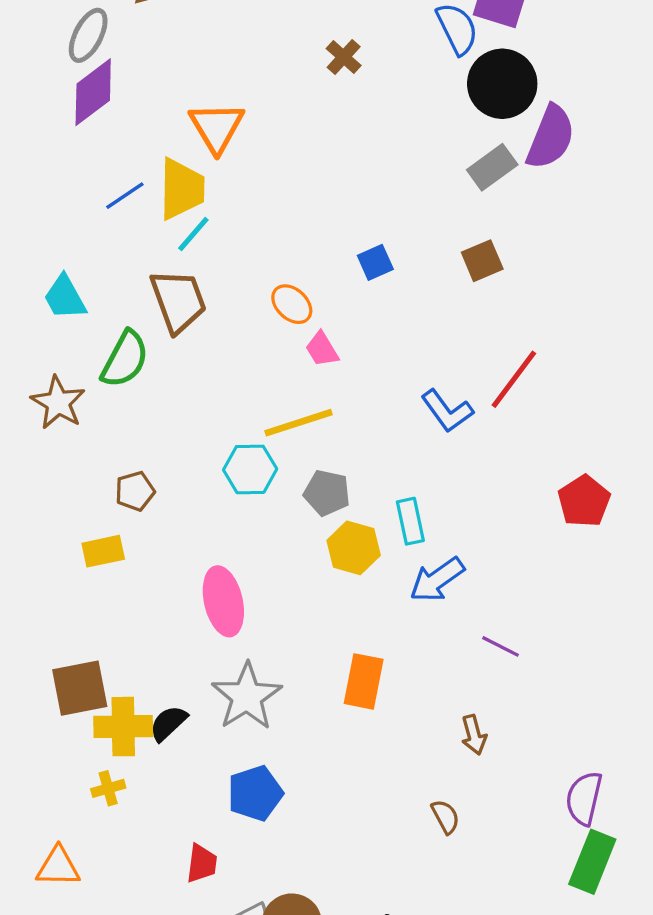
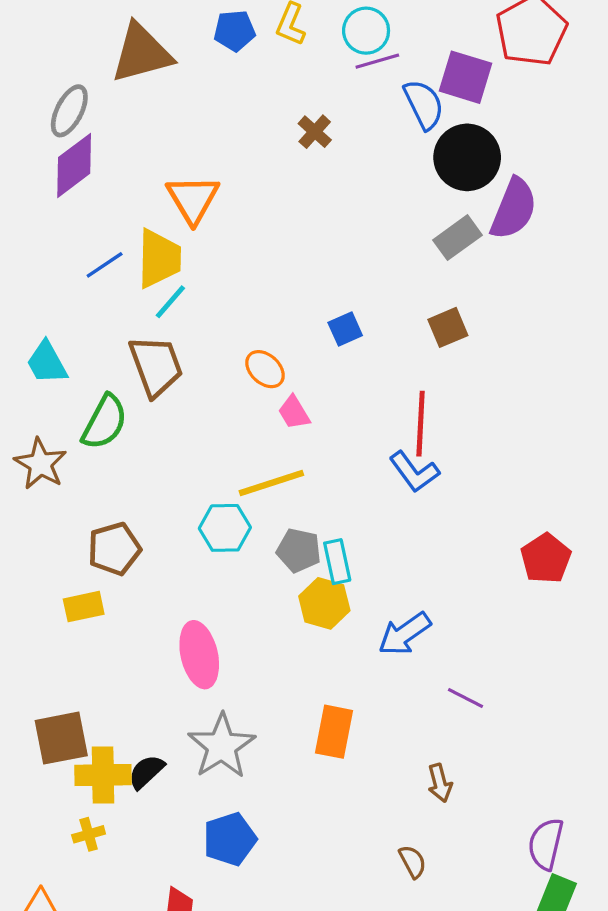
red line: (514, 379) -> (421, 424), moved, turned -34
brown pentagon: (135, 491) -> (114, 549), size x1.4
cyan rectangle: (410, 521) -> (337, 562), moved

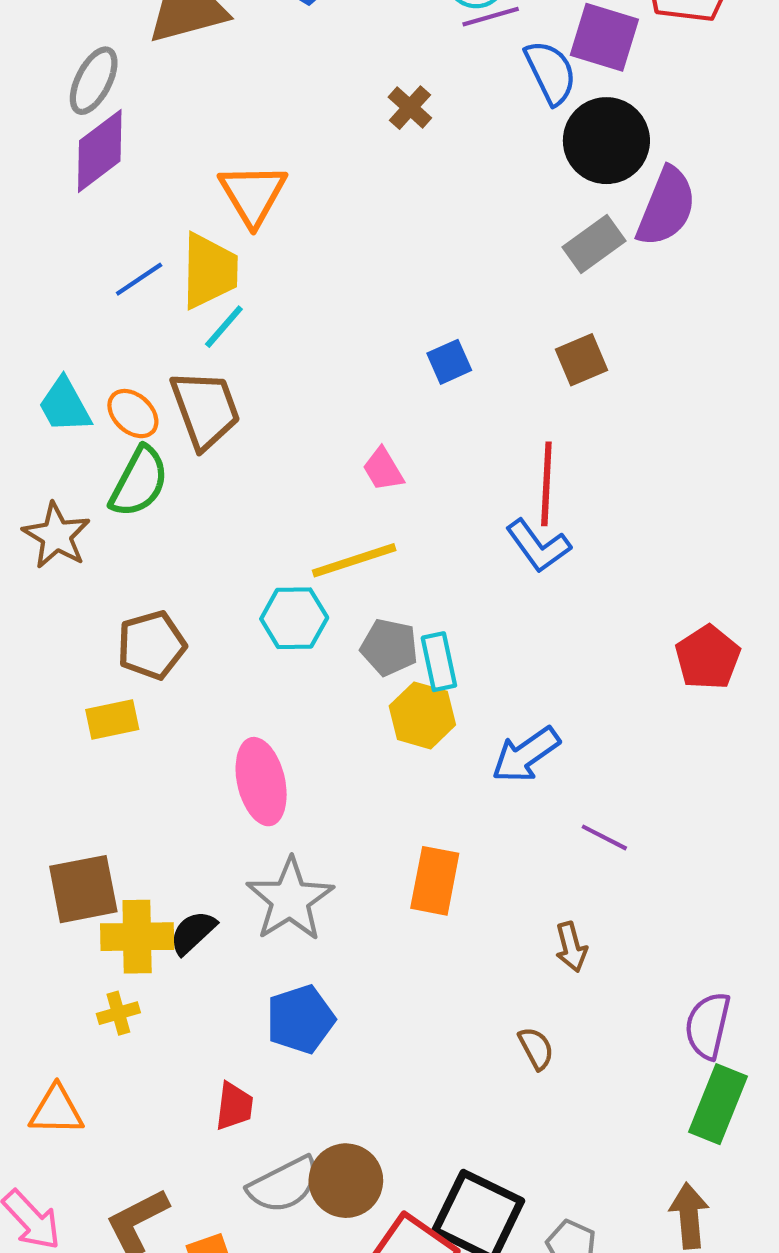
orange ellipse: (265, 369) -> (133, 414), moved

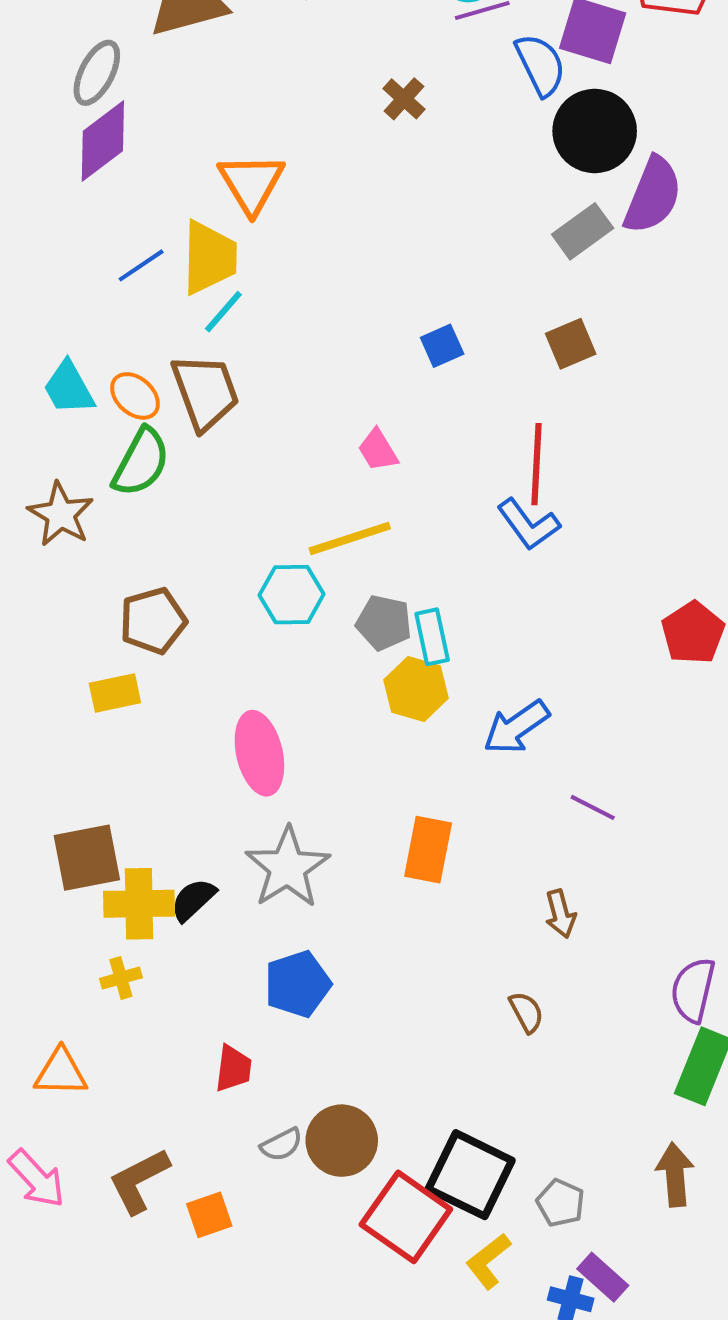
gray semicircle: (284, 1185) -> (282, 1145), size x0.6

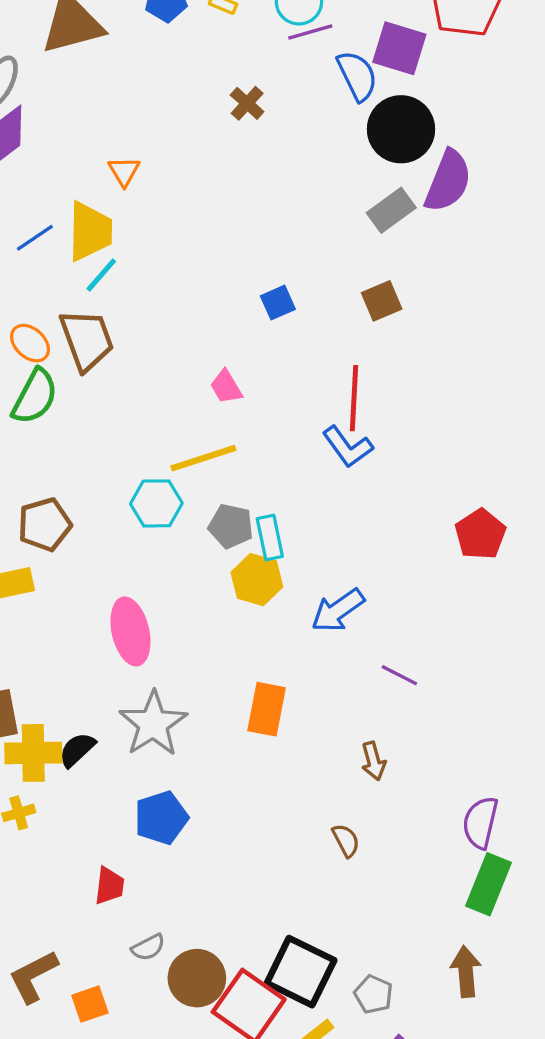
orange triangle: (251, 183) -> (124, 171), size x0.6
brown circle: (342, 1141) -> (197, 978), moved

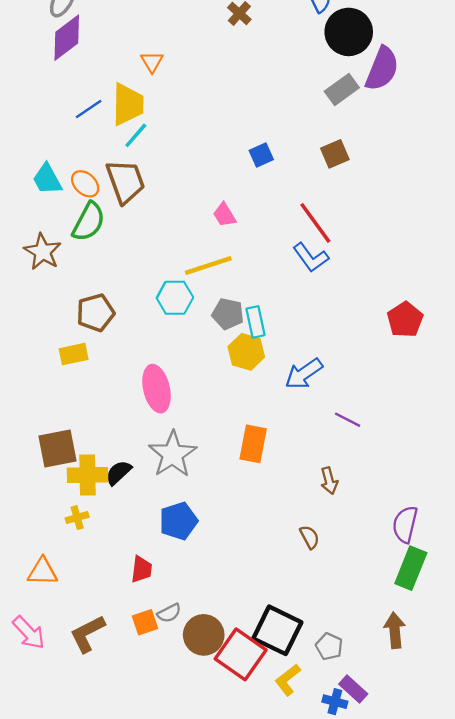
red line: (354, 398) -> (315, 223), turned -39
orange square: (90, 1004) -> (145, 622), moved

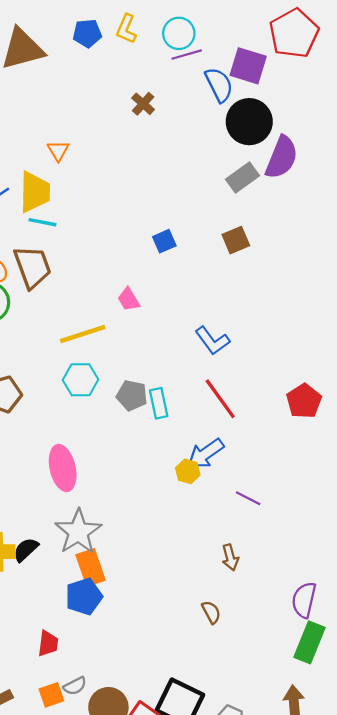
cyan line: (136, 135) -> (43, 222), turned 60
red line: (315, 223) -> (220, 399), moved
yellow line: (208, 266) -> (83, 334), moved
yellow hexagon: (246, 352) -> (188, 471), moved, size x0.7
orange rectangle: (253, 444) -> (91, 567), moved, turned -30

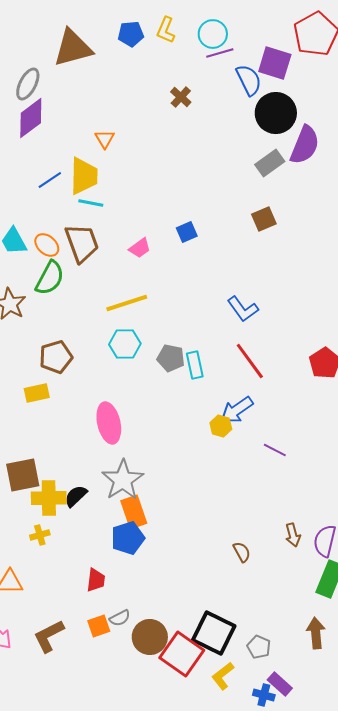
blue square: (164, 241) -> (187, 232), moved
pink trapezoid: (129, 299) -> (140, 248), moved, turned -95
brown arrow: (230, 557) -> (293, 535), moved

